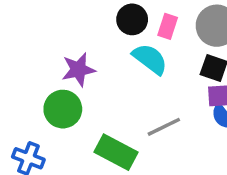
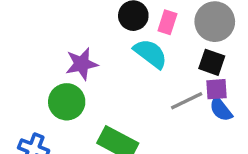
gray line: (164, 127) -> (187, 101), moved

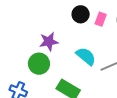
cyan semicircle: (150, 54) -> (86, 56), moved

